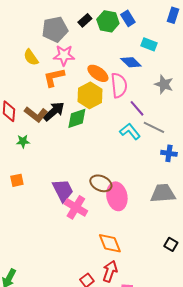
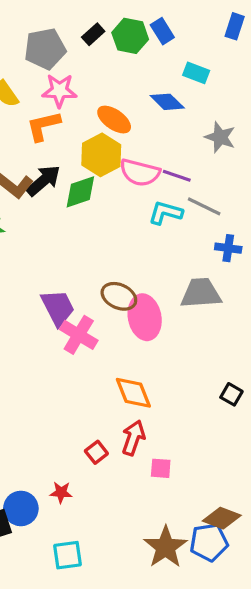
pink semicircle: (119, 85) -> (140, 173), moved, turned 110
purple line: (137, 108) -> (177, 176), turned -30
cyan L-shape: (130, 131) -> (166, 213), turned -35
gray trapezoid: (163, 193) -> (201, 293), moved

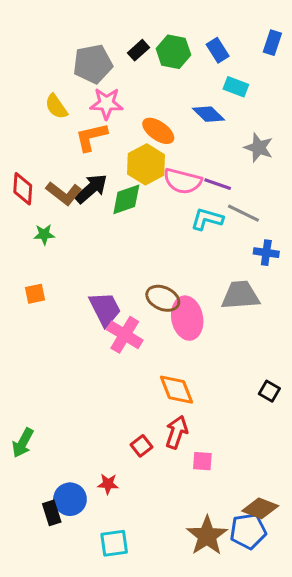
blue rectangle: (162, 31) -> (218, 50), moved

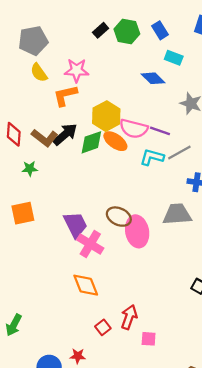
gray pentagon: (93, 64) -> (33, 41), moved
orange ellipse: (158, 131) -> (115, 141), moved
gray line: (243, 213) -> (179, 153), turned -55
orange square: (35, 294) -> (23, 213), size x1.5
orange diamond: (176, 390) -> (86, 285), moved

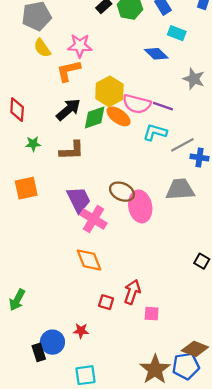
brown L-shape: (45, 138) -> (72, 151), moved, turned -40
gray line: (179, 153) -> (182, 145), moved
red square: (103, 327) -> (106, 302), turned -35

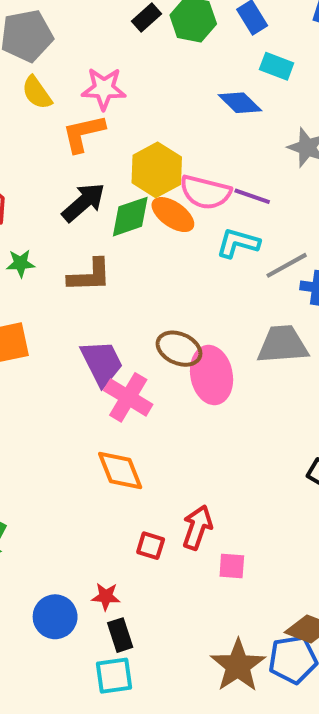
black rectangle: (39, 352) -> (120, 635), moved

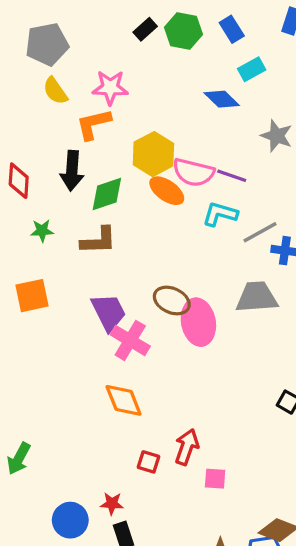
cyan rectangle: (277, 66) -> (252, 69), turned -50
black arrow: (84, 202) -> (72, 171), moved, turned 135
green diamond: (130, 217) -> (107, 194), moved

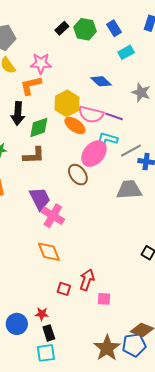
blue diamond: (222, 99) -> (101, 81), moved
brown ellipse: (172, 301) -> (78, 175), moved, turned 30
pink ellipse: (198, 322) -> (94, 154), moved, turned 52

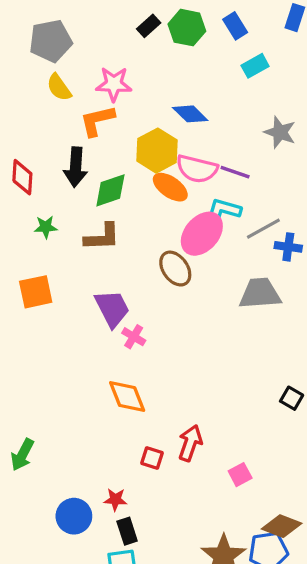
blue diamond: (101, 81) -> (190, 114), moved
pink cross: (53, 216) -> (134, 337), size x0.6
pink square: (104, 299) -> (240, 475), moved, turned -32

